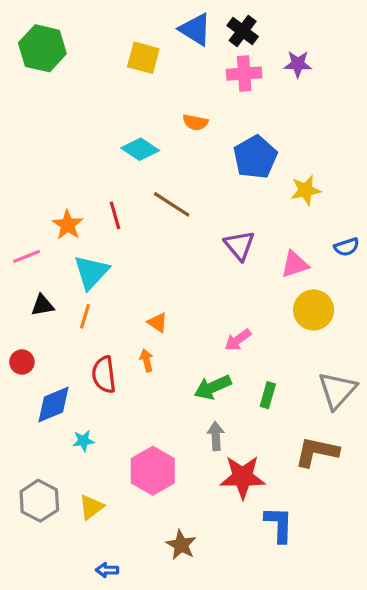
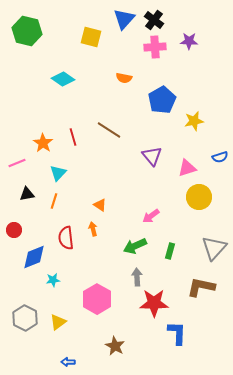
blue triangle: (195, 29) -> (124, 19), turned 40
cyan diamond: (140, 149) -> (63, 79), moved
cyan triangle: (91, 272) -> (58, 173), size x0.7

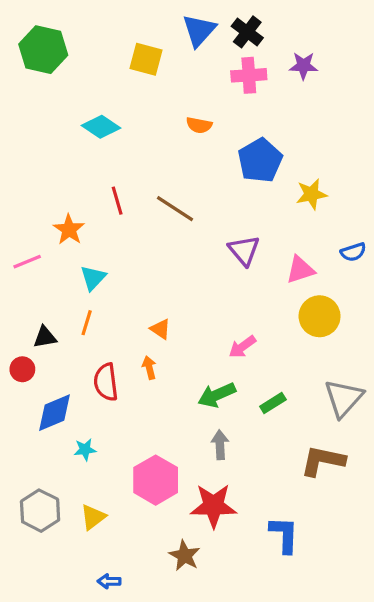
red line: (73, 137) -> (117, 201), moved
black triangle: (27, 194) -> (45, 337), moved
green rectangle: (170, 251) -> (273, 403), turned 42
red star: (154, 303) -> (214, 506), moved

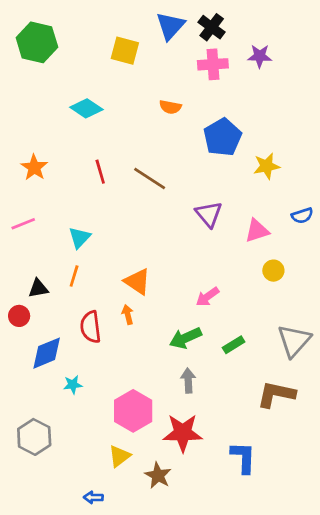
orange star: (69, 230) -> (34, 167), moved
yellow circle: (320, 316) -> (273, 271), size x0.6
orange triangle: (160, 329) -> (137, 282), size x1.5
yellow triangle: (93, 517) -> (119, 456), moved

